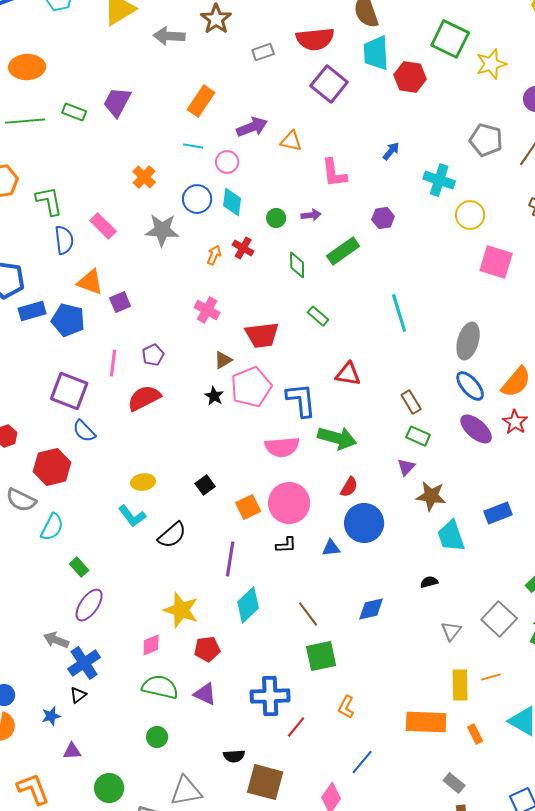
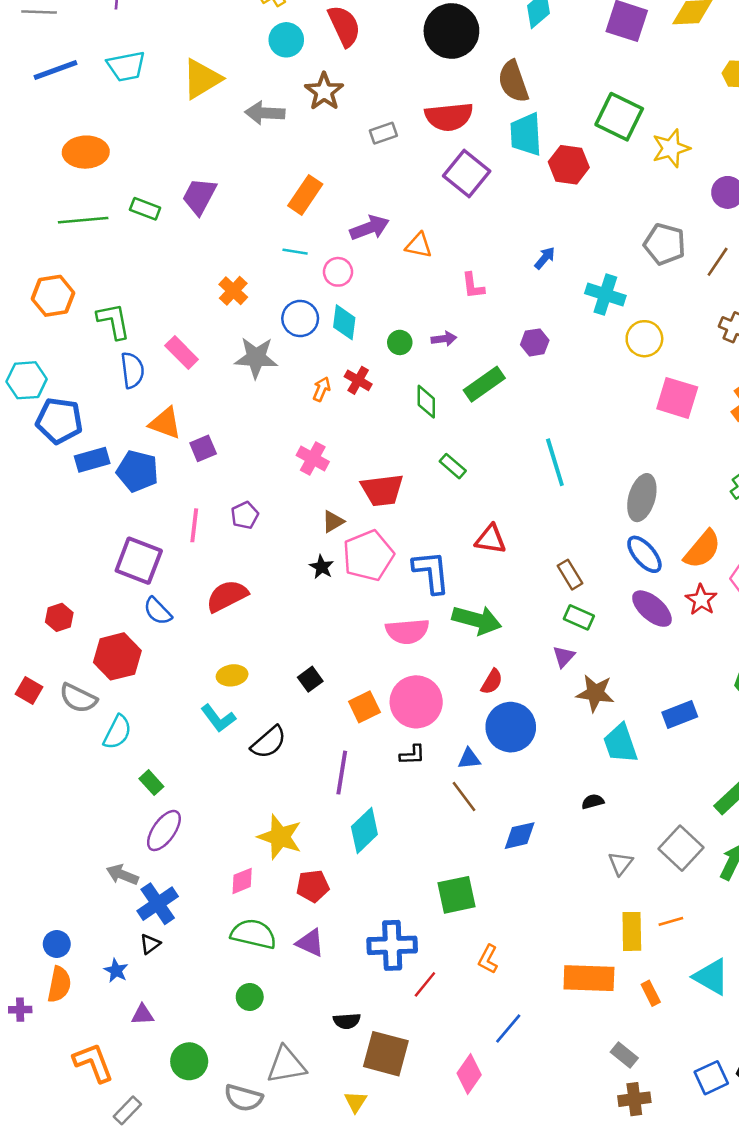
pink L-shape: (334, 173) -> (473, 286), size x0.7
red semicircle: (144, 398) -> (227, 596), moved
brown line: (308, 614) -> (464, 796), moved
blue star: (51, 716) -> (116, 971), turned -30

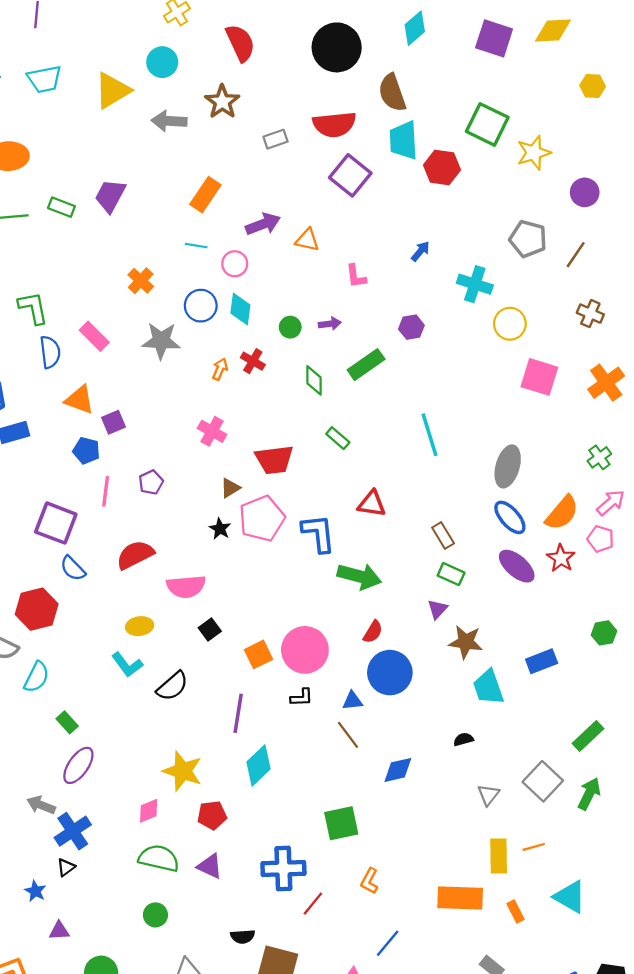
cyan circle: (286, 40) -> (162, 62), moved
blue pentagon: (137, 471) -> (86, 451), moved, size x0.7
pink semicircle: (407, 631) -> (186, 586), moved

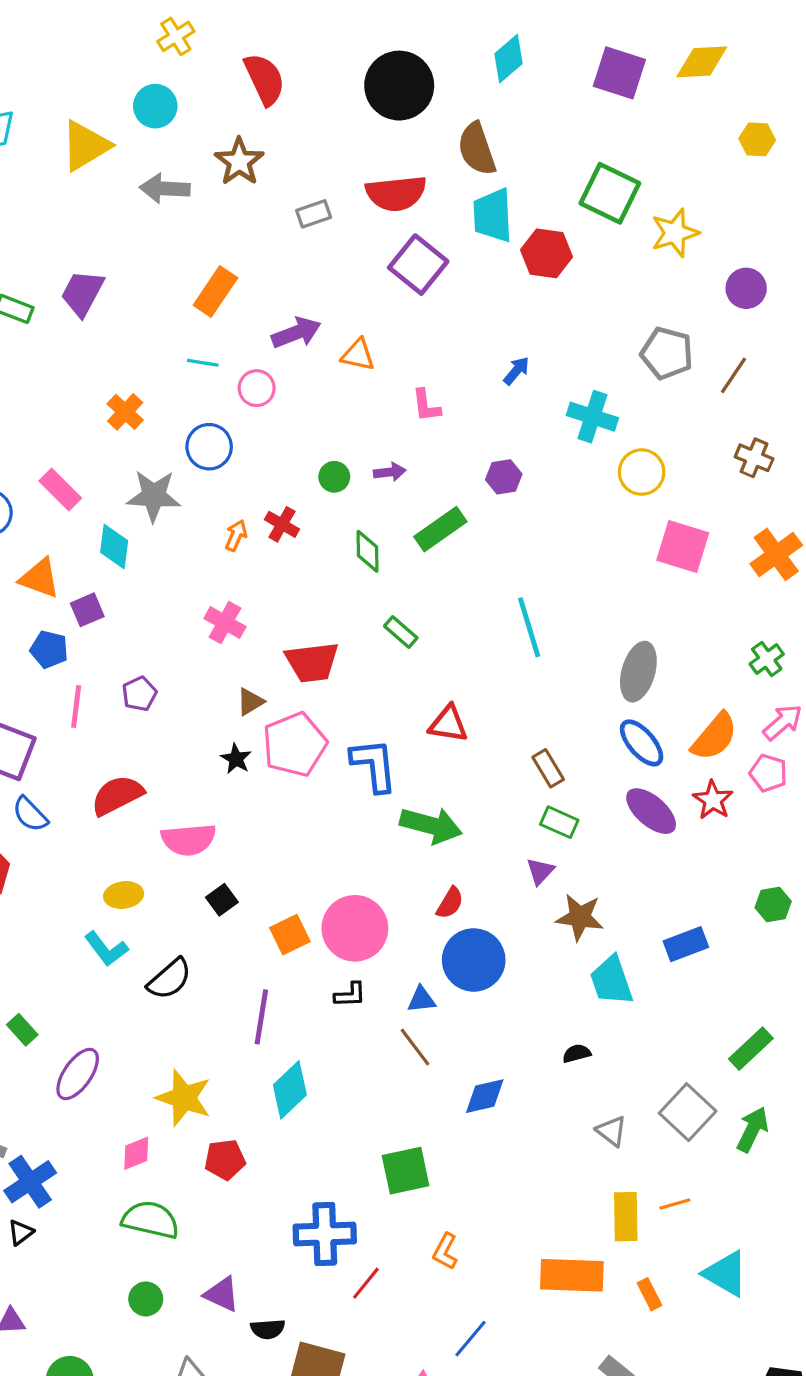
cyan diamond: (240, 309) -> (114, 547), moved
purple ellipse: (78, 765) -> (78, 1074), moved
gray triangle: (488, 795) -> (611, 1131), turned -30
purple triangle: (210, 866) -> (222, 1294), moved

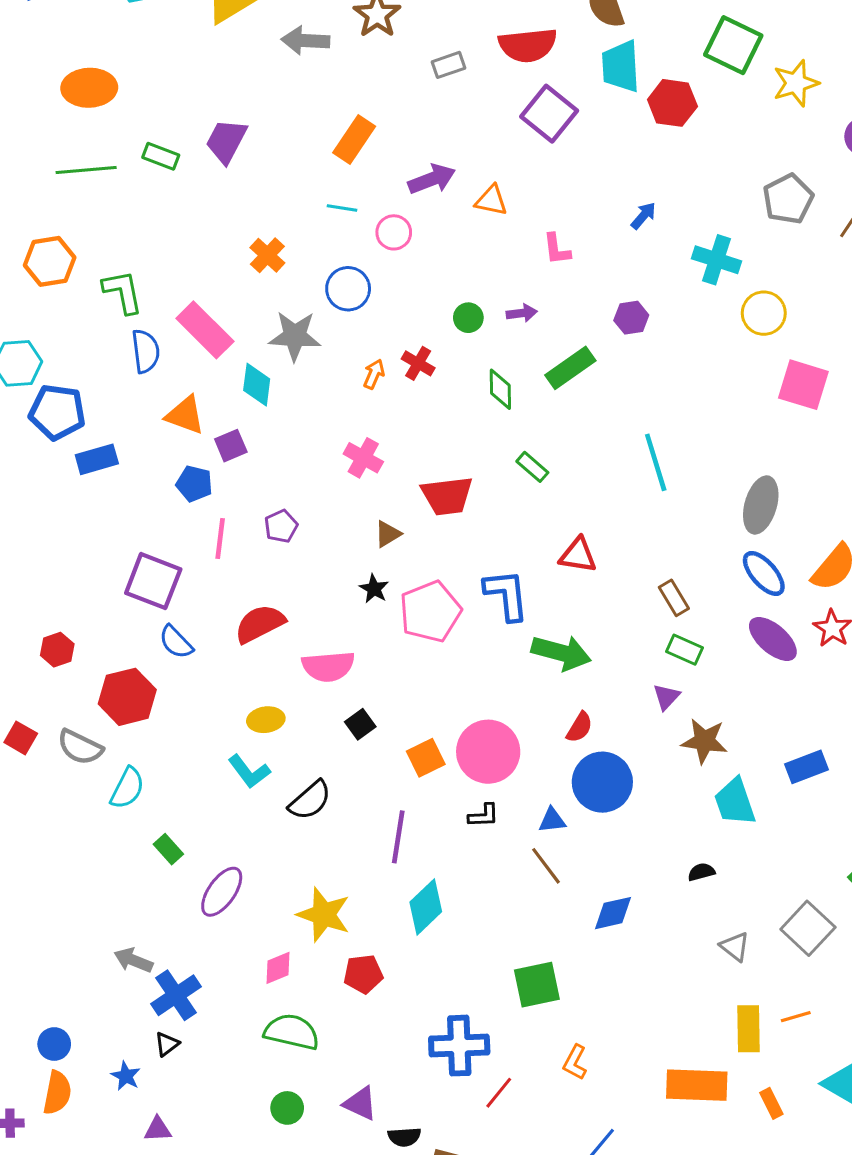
gray pentagon: (667, 353) -> (788, 199), turned 30
pink rectangle: (60, 489) -> (205, 330), size x1.4
pink pentagon: (295, 745) -> (430, 612), moved

